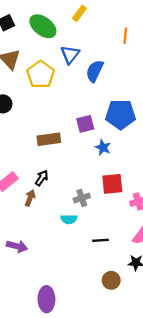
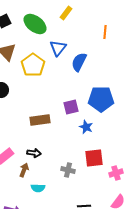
black arrow: (42, 178) -> (34, 153), turned 64
gray cross: (82, 198) -> (68, 170), turned 32
cyan semicircle: (69, 219) -> (38, 188), moved

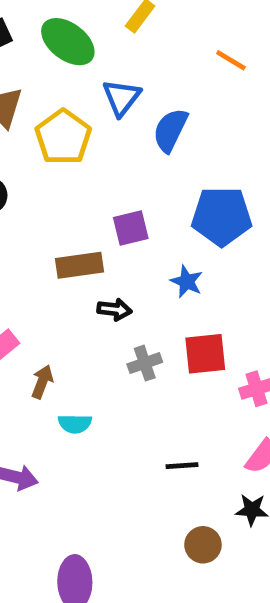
orange line: (105, 32) -> (231, 60), turned -64
purple square: (71, 107) -> (131, 228), moved
black arrow: (34, 153) -> (114, 310), moved
gray cross: (68, 170) -> (145, 363), moved, turned -32

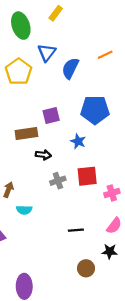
green ellipse: (68, 42) -> (21, 26), turned 35
orange line: (231, 60) -> (105, 55), moved, turned -56

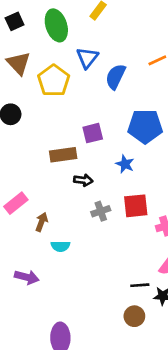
black line: (76, 230) -> (140, 285), moved

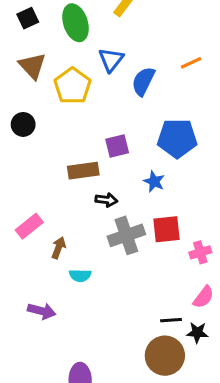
gray cross: (101, 211) -> (126, 235), size x1.6
brown circle: (134, 316) -> (165, 356), size x1.6

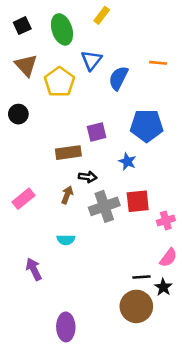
orange line: (191, 63) -> (158, 63), turned 30
brown arrow: (59, 248) -> (67, 195), moved
purple arrow: (42, 311) -> (34, 269), turned -130
black star: (197, 333) -> (163, 287), turned 30

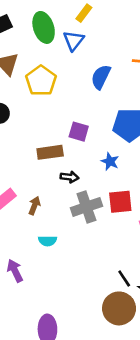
blue triangle: (91, 60) -> (73, 40), moved
purple square: (97, 132) -> (79, 132), turned 30
brown arrow: (67, 195) -> (34, 206), moved
black line: (141, 277) -> (124, 278), turned 60

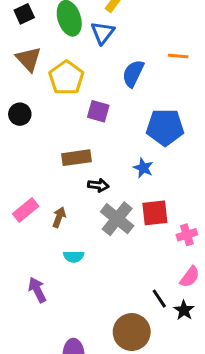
purple square: (79, 132) -> (98, 111), moved
gray cross: (86, 207) -> (117, 219), turned -32
brown circle: (119, 308) -> (132, 332), moved

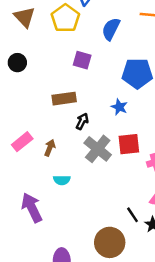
yellow pentagon: (66, 78) -> (65, 18), moved
black arrow: (98, 185) -> (82, 121), turned -70
purple arrow: (37, 290) -> (32, 208), size x1.4

